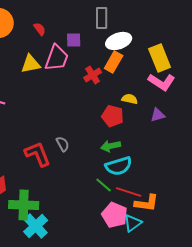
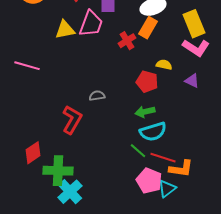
purple triangle: (158, 115) -> (192, 81), turned 42
gray semicircle: (63, 144) -> (97, 96), moved, turned -70
red L-shape: (38, 154) -> (72, 120), turned 52

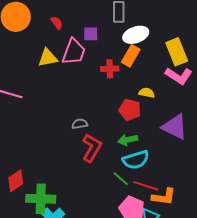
red cross: (127, 41) -> (110, 69), turned 30
purple triangle: (192, 81) -> (175, 127), moved, size x1.8
red L-shape: (72, 120) -> (92, 148), moved

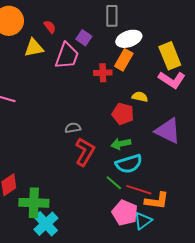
purple square: (91, 34) -> (84, 38), turned 35
yellow triangle: (48, 58) -> (34, 48), moved

